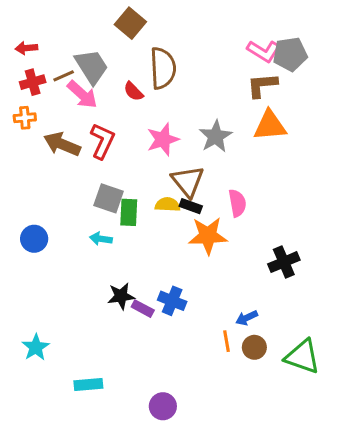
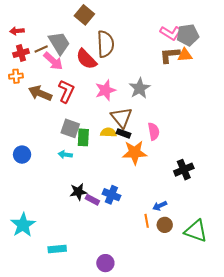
red semicircle: (133, 91) -> (86, 59), size x1.6
orange triangle: (270, 126) -> (185, 55), moved, size x0.7
cyan star: (36, 347) -> (23, 225), size x1.4

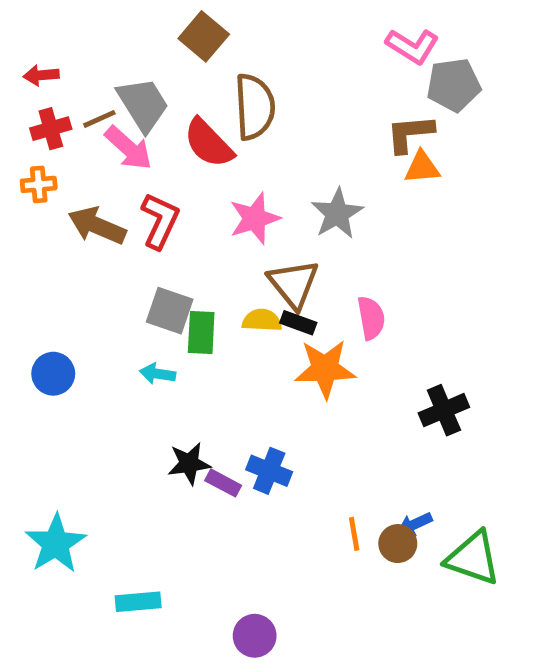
pink L-shape: (171, 33) -> (412, 46), moved
orange triangle: (185, 55) -> (422, 167), moved
blue arrow: (160, 206) -> (415, 524), moved

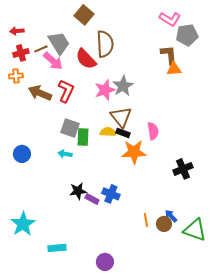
brown L-shape: (410, 133) -> (169, 55), turned 90
gray star: (337, 214) -> (123, 86), moved
blue arrow: (415, 524) -> (171, 216), turned 72

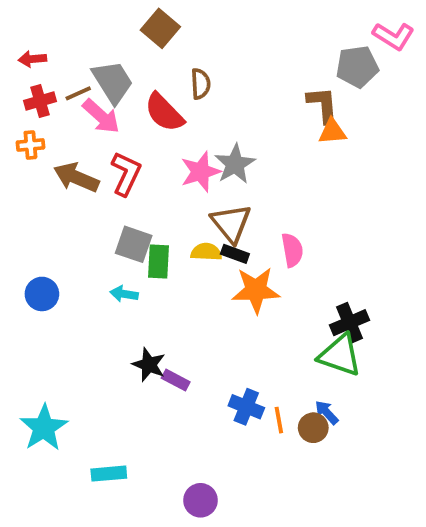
pink L-shape: (170, 19) -> (393, 36), moved
brown semicircle: (105, 44) -> (201, 84), size x0.6
black star: (78, 191) -> (149, 365), turned 30
blue cross: (111, 194) -> (246, 407), moved
green triangle: (195, 230) -> (340, 355), moved

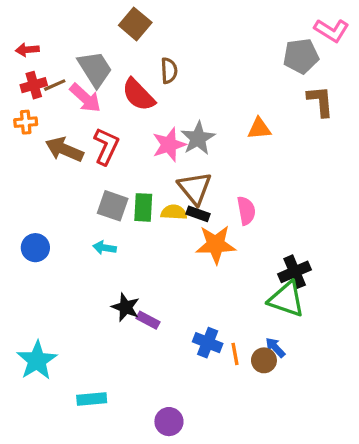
brown line: (78, 93) -> (55, 85), moved
brown L-shape: (323, 105) -> (320, 101), moved
orange triangle: (332, 132) -> (259, 129), moved
green rectangle: (158, 261) -> (143, 207), moved

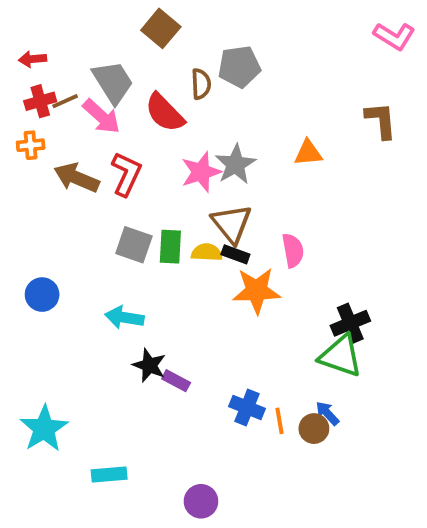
gray pentagon: (301, 56) -> (239, 67), moved
cyan arrow: (105, 248) -> (124, 318), moved, size x1.4

